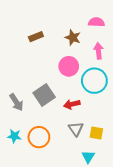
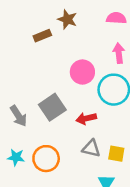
brown star: (73, 38) -> (67, 19), moved
gray triangle: (76, 129) -> (91, 149), turned -42

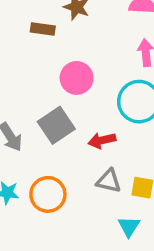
brown rectangle: (42, 36) -> (43, 29), turned 30
pink circle: (82, 72) -> (77, 78), moved

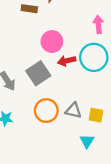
red arrow: (102, 140) -> (67, 61), moved
orange circle: (48, 194) -> (46, 111), moved

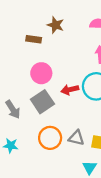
pink circle: (52, 42) -> (41, 73), moved

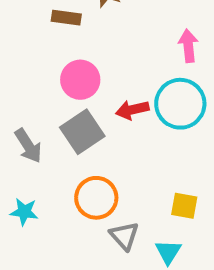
gray triangle: (76, 138) -> (124, 236), moved, turned 35

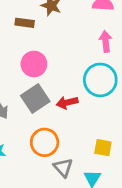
red arrow: (132, 110) -> (67, 103), moved

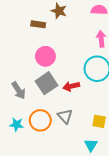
orange circle: (45, 142) -> (40, 120), moved
gray triangle: (63, 168) -> (65, 116), moved

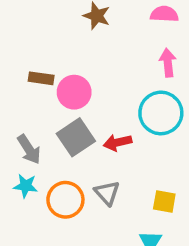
brown rectangle: (38, 24) -> (41, 78), moved
cyan star: (17, 124) -> (26, 186), moved

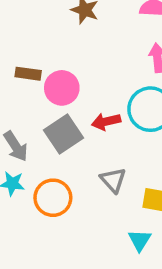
red arrow: (117, 142) -> (106, 122), moved
gray triangle: (107, 193) -> (113, 180), moved

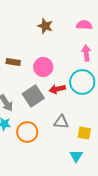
pink circle: (62, 88) -> (43, 67), moved
gray triangle: (113, 180) -> (61, 122), turned -42

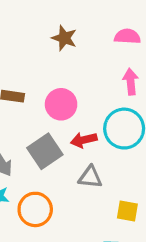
gray triangle: (61, 122) -> (90, 177), moved

